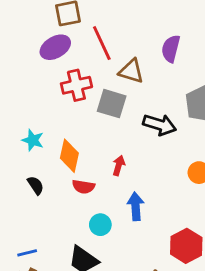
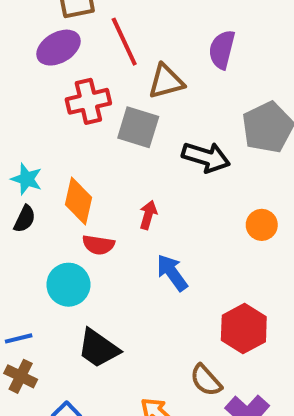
brown triangle: (131, 71) -> (166, 81), turned -32
black semicircle: (36, 185) -> (25, 219), moved, turned 60
blue arrow: (136, 206) -> (172, 273), turned -32
cyan circle: (100, 225) -> (68, 285), moved, size x1.4

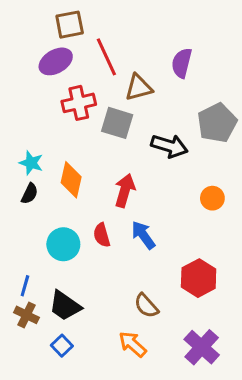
red arrow: (148, 215) -> (125, 191), size x1.5
red semicircle: (98, 245) -> (102, 235), moved, turned 65
blue line: (19, 338) -> (25, 286), turned -60
black trapezoid: (98, 348) -> (65, 306), moved
brown semicircle: (206, 380) -> (146, 306), moved

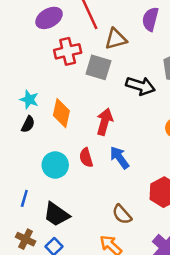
brown cross: (27, 315) -> (26, 239), moved

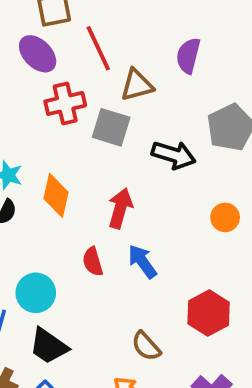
purple ellipse: (49, 18) -> (38, 54), turned 75
cyan circle: (55, 165) -> (36, 293), moved

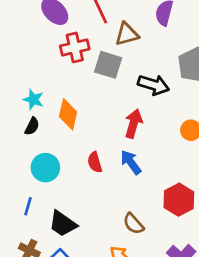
red arrow: (120, 208) -> (133, 124), moved
cyan circle: (36, 293) -> (45, 168), moved

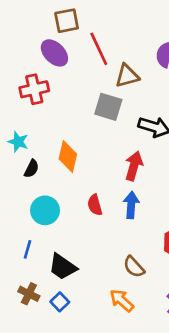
red cross: (75, 47) -> (34, 89), moved
cyan star: (33, 100) -> (18, 142), moved
blue arrow: (131, 162) -> (131, 205), turned 40

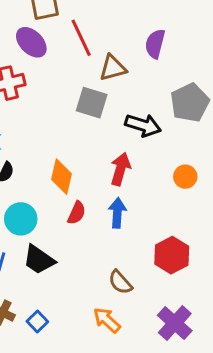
orange diamond: (68, 157) -> (61, 177), moved
red semicircle: (95, 205) -> (77, 213), turned -140
black trapezoid: (63, 267) -> (39, 260), moved

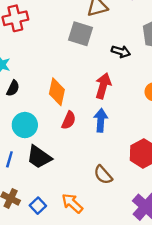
black arrow: (143, 125) -> (121, 52), size x0.7
orange arrow: (107, 320) -> (72, 203), moved

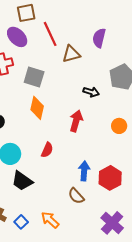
gray square: (81, 34) -> (34, 77), moved
orange diamond: (57, 92) -> (37, 108), moved
blue arrow: (101, 120) -> (84, 171), moved

